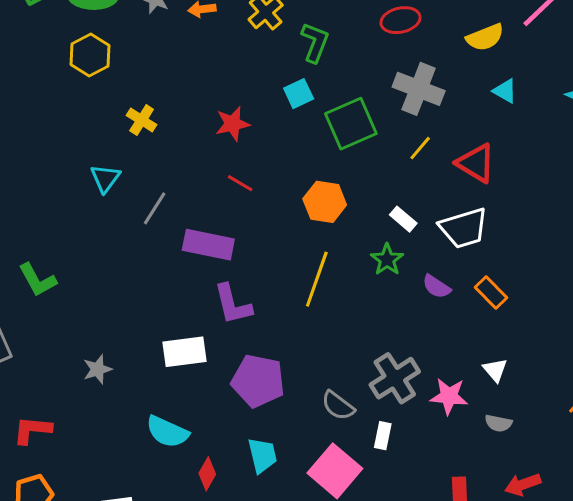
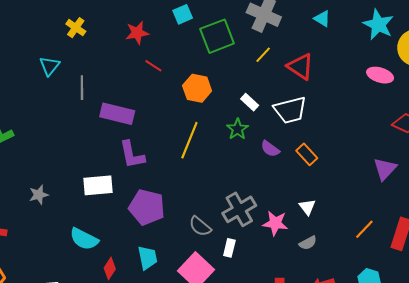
red line: (240, 183) -> (153, 66), moved
gray line: (155, 208) -> (82, 88), turned -35
gray semicircle: (498, 423) -> (308, 243), turned -42

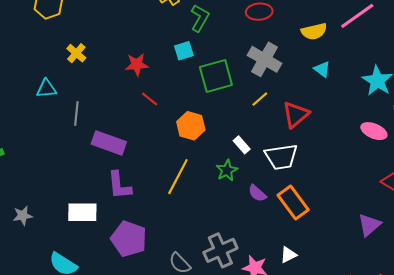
cyan triangle: (50, 66) -> (46, 89), turned 40
red triangle: (300, 67) -> (296, 115), turned 40
orange rectangle: (307, 154) -> (293, 203), size x1.5
white triangle: (307, 207) -> (288, 255), turned 36

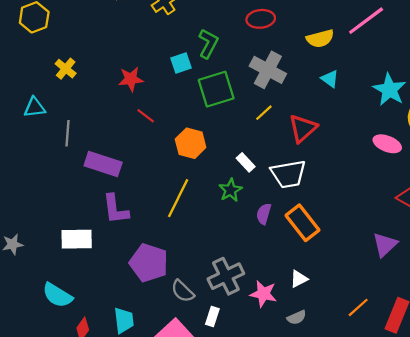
green L-shape: (200, 18) -> (208, 44), moved
purple semicircle: (257, 193) -> (264, 214), turned 66
purple pentagon: (129, 239) -> (149, 263), moved

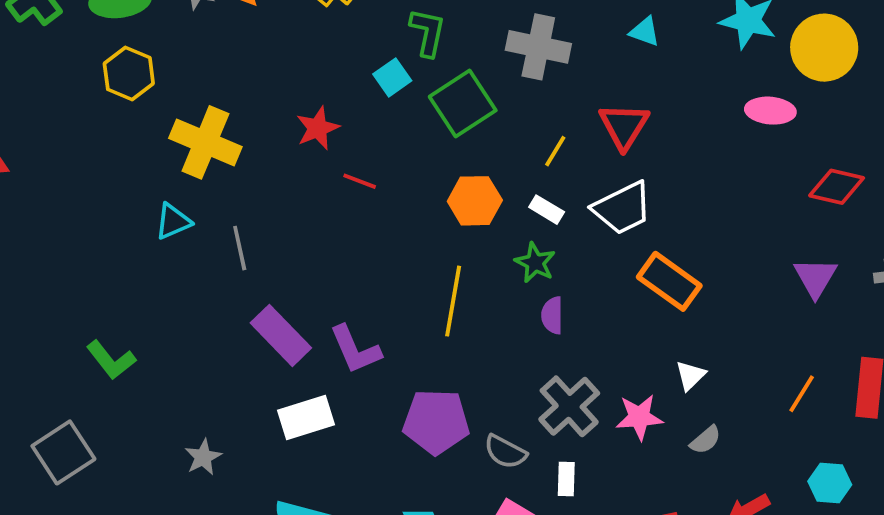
yellow cross: (66, 69) -> (205, 142), size x1.8
yellow line: (264, 113) -> (555, 151), moved
orange hexagon: (191, 143) -> (475, 201), moved
purple rectangle: (103, 164) -> (281, 335), moved, turned 44
purple semicircle: (264, 214) -> (552, 315), moved

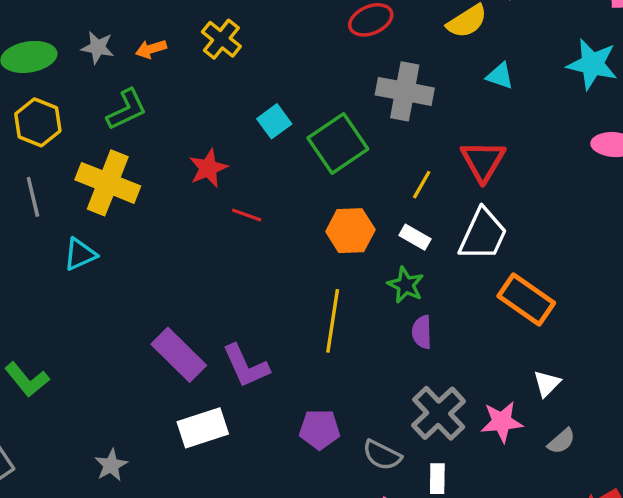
green L-shape: (428, 32) -> (127, 110), moved, turned 54
white trapezoid: (623, 208) -> (483, 235), turned -38
gray line: (240, 248) -> (33, 197), moved
purple pentagon: (436, 422) -> (320, 429), size x0.7

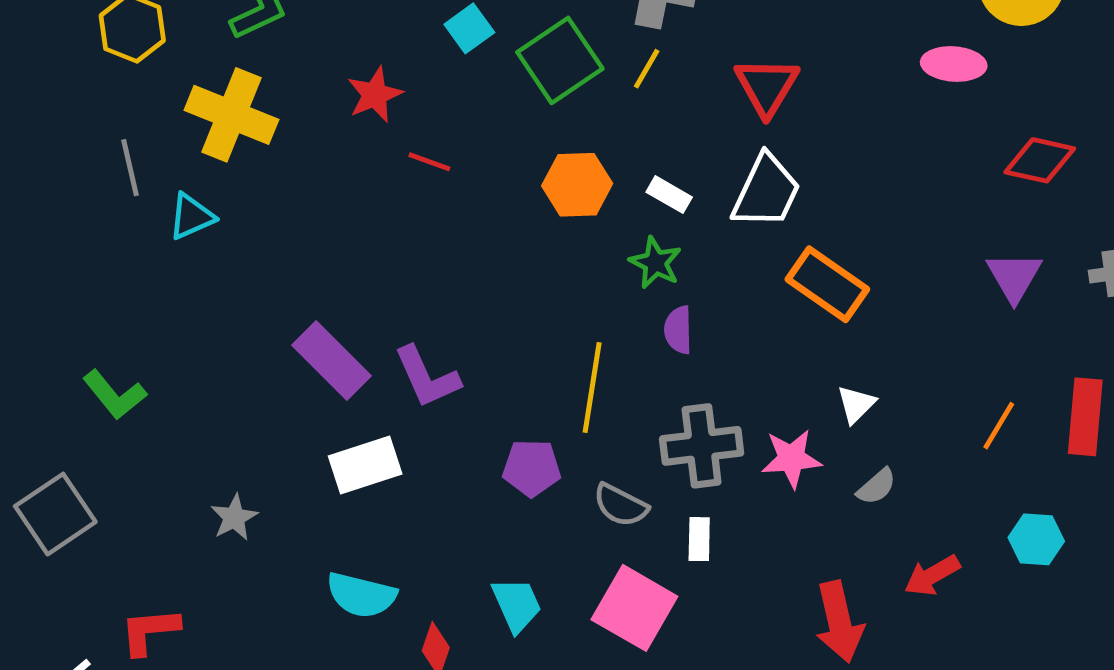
yellow line: (422, 185) -> (647, 69), moved
gray line: (33, 197) -> (130, 168), moved
yellow line: (333, 321) -> (592, 387), moved
gray cross: (439, 413) -> (702, 446), turned 36

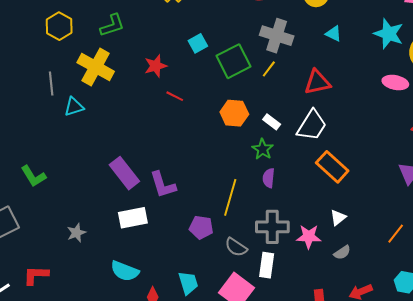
red triangle: (767, 86) -> (317, 82), turned 40
white rectangle: (699, 539) -> (267, 265), size x1.4

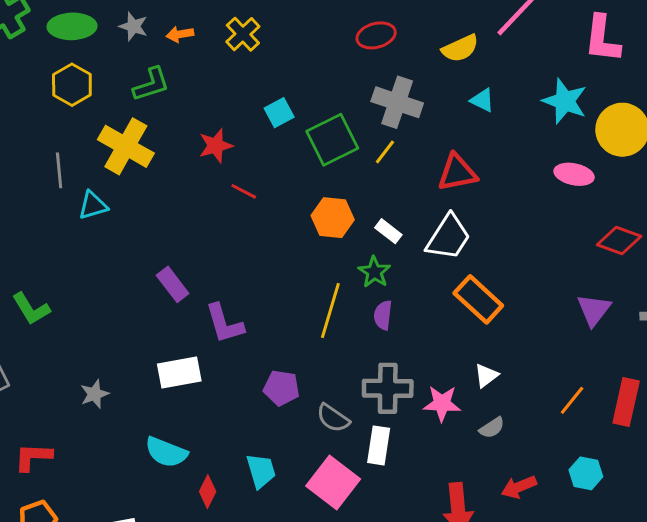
purple rectangle: (124, 173) -> (173, 284), moved, size x0.7
yellow line: (230, 197) -> (330, 310), moved

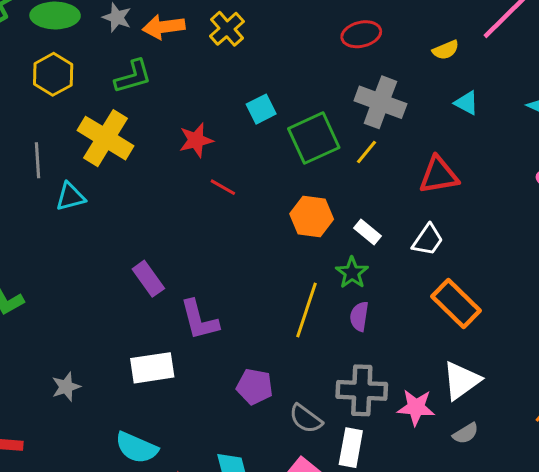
orange arrow: (180, 34) -> (164, 27), size x1.5
yellow semicircle: (460, 48) -> (446, 50), size x0.7
white trapezoid: (448, 237) -> (428, 240), size x0.7
white triangle: (486, 375) -> (461, 381), size x1.6

